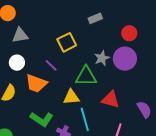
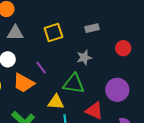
yellow square: (67, 42) -> (53, 33), moved
gray star: (102, 58) -> (84, 58), moved
purple circle: (125, 59) -> (117, 90), moved

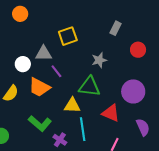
gray rectangle: (92, 28) -> (115, 28), moved, turned -48
gray triangle: (15, 33) -> (44, 53), moved

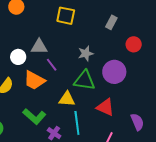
yellow square: (68, 36) -> (66, 16), moved, turned 30
gray star: (99, 60) -> (86, 53), moved
purple circle: (133, 91) -> (114, 72), moved

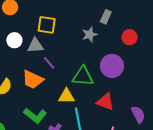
yellow square: (66, 16) -> (47, 25), moved
gray star: (86, 53) -> (90, 35), moved
white circle: (18, 57) -> (14, 40), moved

